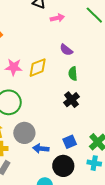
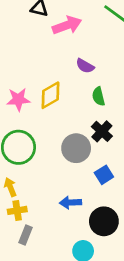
pink arrow: (57, 18) -> (67, 25), size x1.5
gray circle: (24, 133) -> (76, 148), moved
blue square: (70, 142) -> (104, 175), moved

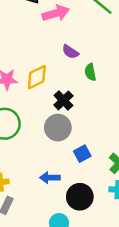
green semicircle: (99, 96) -> (90, 72), moved
black cross: (102, 131) -> (63, 100), moved

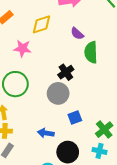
green semicircle: (90, 72) -> (91, 52), size x1.5
yellow diamond: (37, 77) -> (42, 24), moved

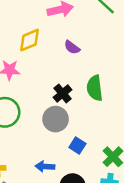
green semicircle: (91, 52) -> (95, 88), moved
blue square: (75, 117) -> (77, 145), turned -32

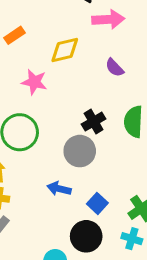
blue square: (77, 145) -> (97, 203), moved
blue arrow: (45, 167) -> (59, 189), moved

